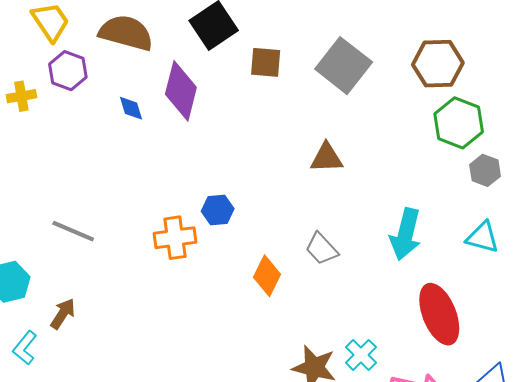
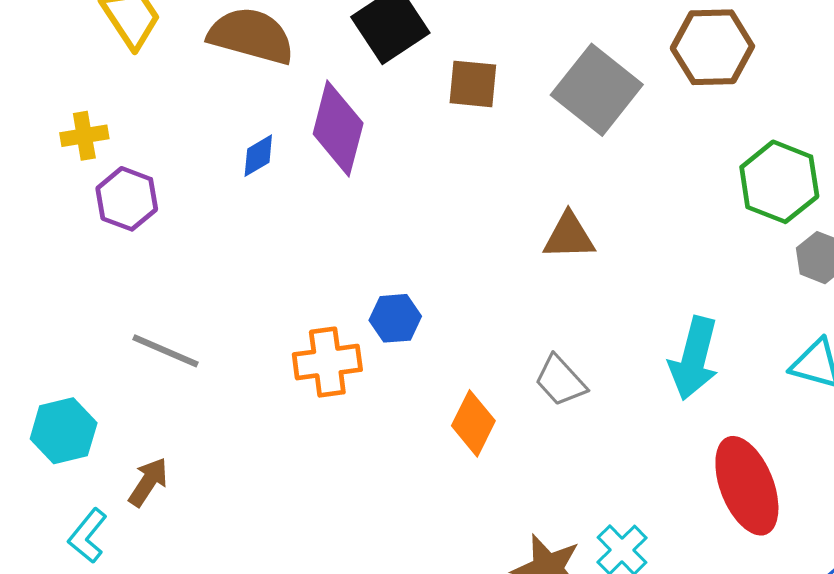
brown hexagon: (438, 64) -> (712, 47), moved
purple hexagon: (68, 71) -> (127, 199), moved
blue diamond: (131, 108) -> (258, 156), turned 76

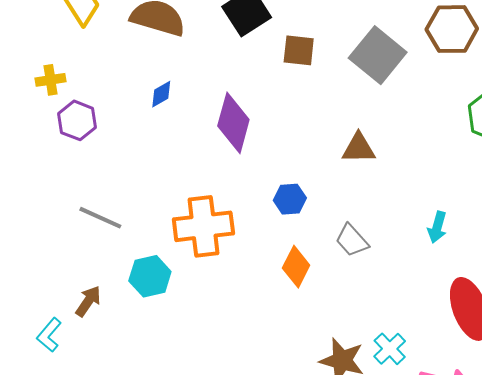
purple diamond: (338, 129) -> (233, 123), moved
blue hexagon: (395, 318) -> (290, 199), moved
cyan arrow: (694, 358) -> (437, 227), size x0.6
orange cross: (327, 362) -> (203, 226), size x1.4
cyan hexagon: (64, 431) -> (150, 276), moved

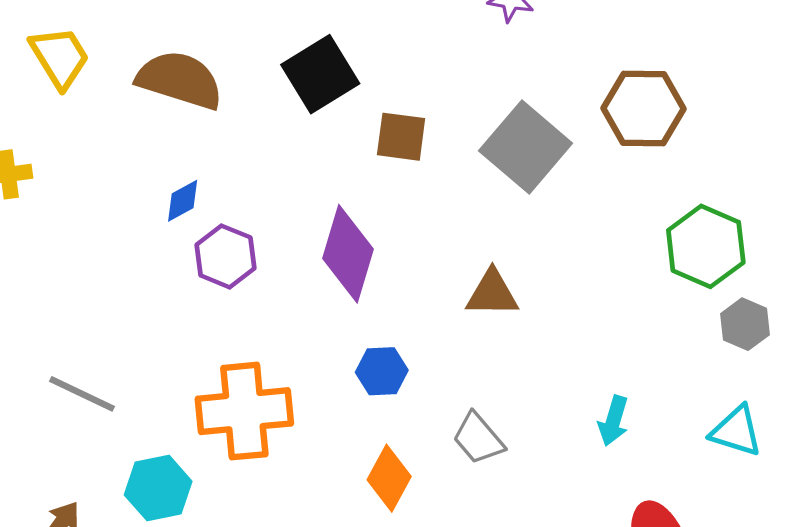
purple hexagon: (77, 120) -> (225, 256), moved
purple diamond: (233, 123) -> (348, 254), moved

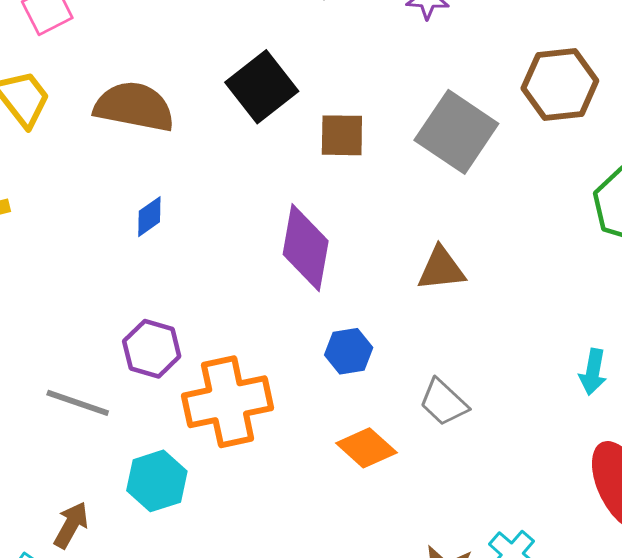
purple hexagon: (225, 256) -> (152, 349), moved
cyan arrow: (613, 421) -> (593, 372), moved
orange diamond: (389, 478) -> (366, 448), turned -70

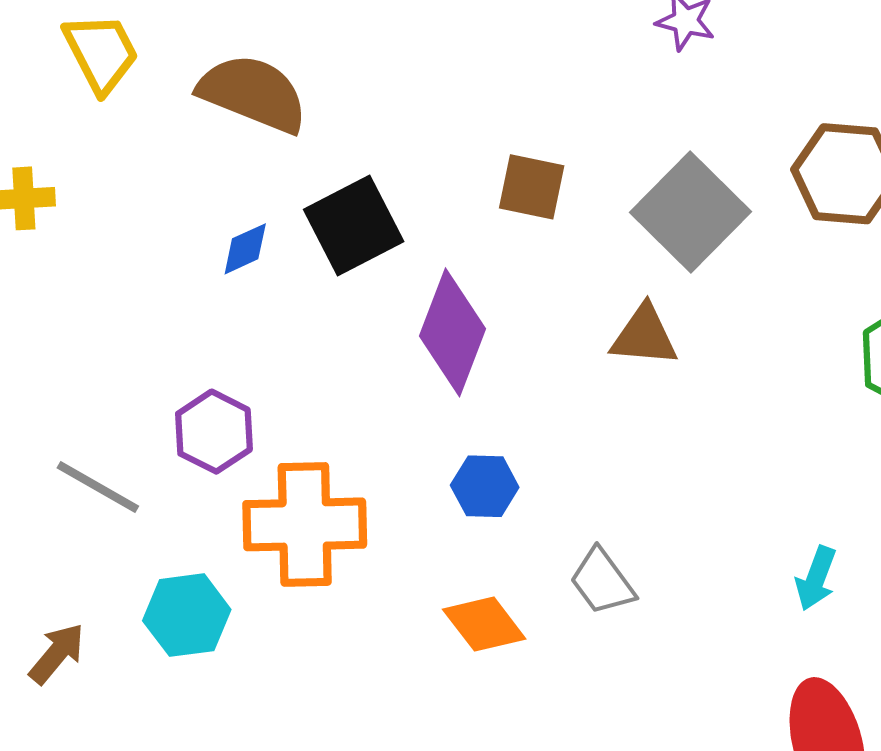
black square: (262, 87) -> (354, 226), moved
brown triangle: (441, 269) -> (644, 336), moved

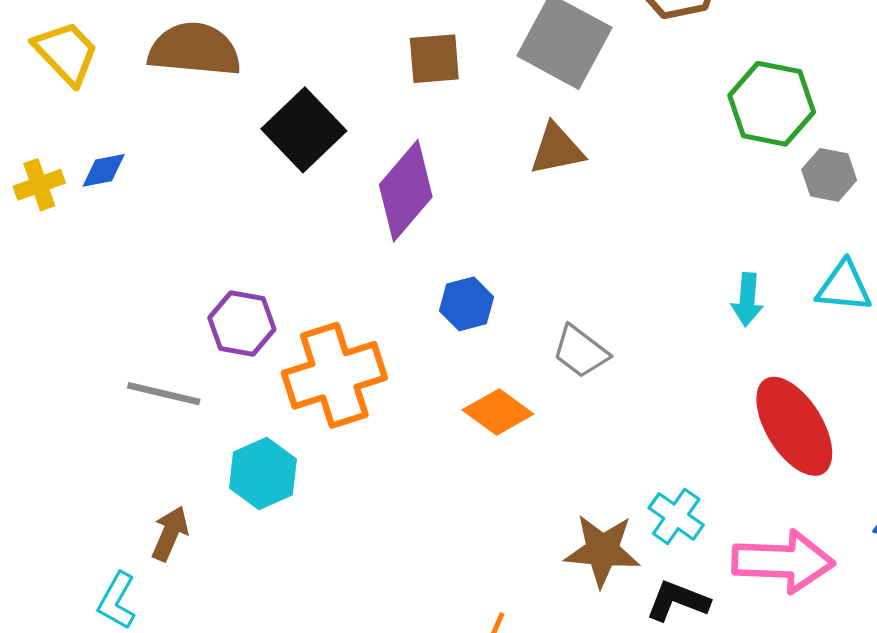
blue diamond: (245, 249) -> (104, 170), moved, turned 30
purple diamond: (453, 332) -> (406, 191), turned 36

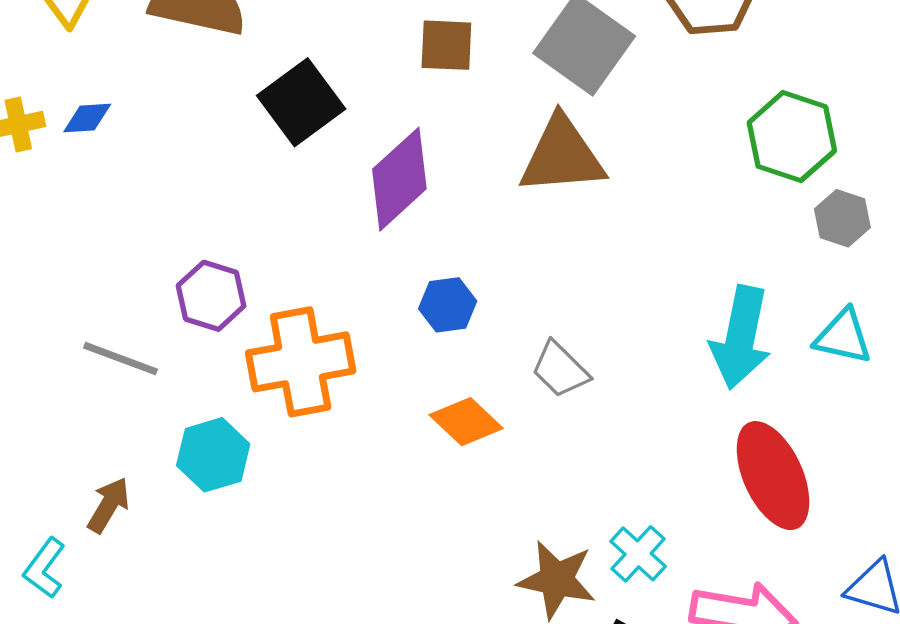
brown triangle: (557, 149) -> (562, 156), size x1.5
cyan arrow: (747, 300) -> (741, 337), size x1.8

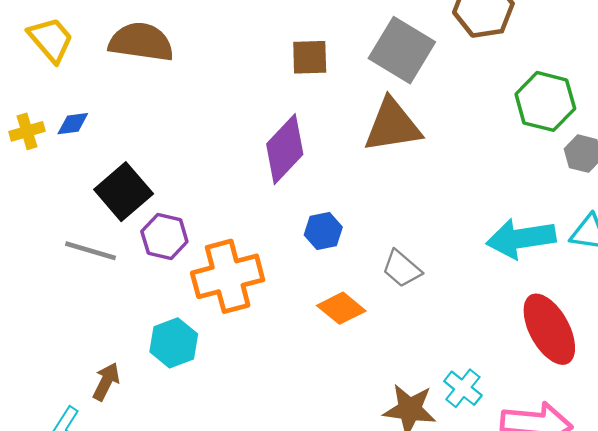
black square: (301, 102) -> (124, 192), moved
cyan arrow: (741, 337) -> (521, 238), turned 74
gray line: (120, 359) -> (91, 251), moved

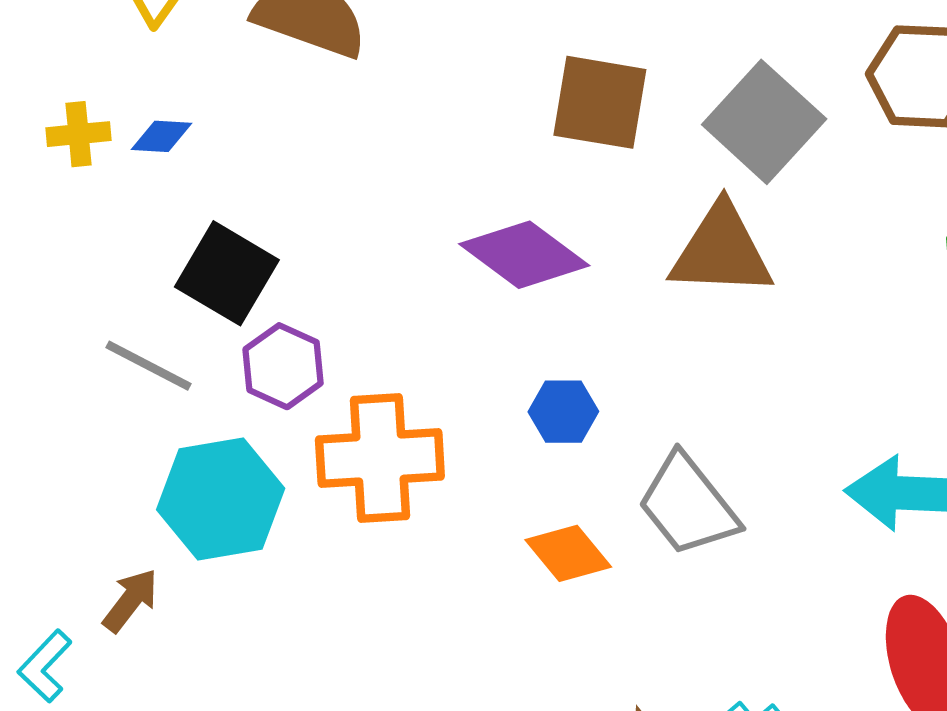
brown square: (310, 57) -> (600, 102), size x1.4
purple diamond: (285, 149) -> (524, 255), turned 72
black square: (124, 192) -> (227, 273), turned -30
gray trapezoid: (402, 269) -> (688, 505), size x1.5
cyan hexagon: (174, 343) -> (221, 499), moved, size x1.4

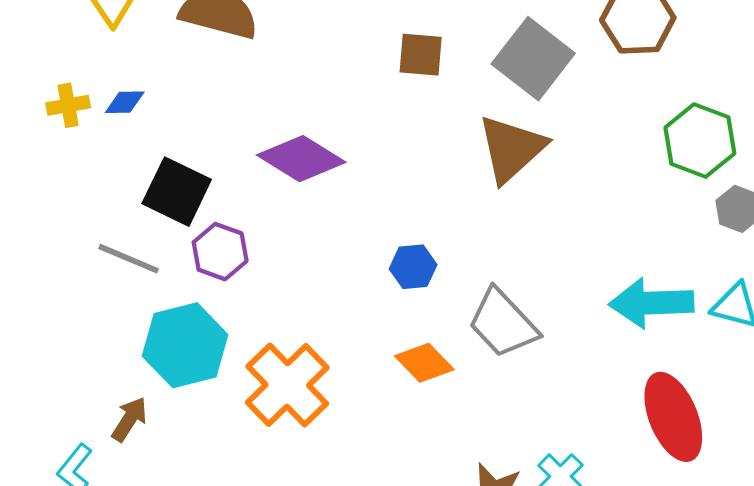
brown square: (600, 102) -> (421, 55), size x0.7
brown triangle: (721, 251) -> (511, 149), turned -40
purple diamond: (524, 255) -> (301, 159), moved
orange cross: (380, 458) -> (287, 385), moved, turned -36

